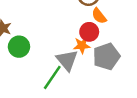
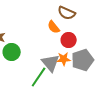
orange semicircle: (99, 16) -> (54, 27), moved
orange star: (82, 45) -> (64, 59), moved

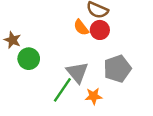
red circle: (69, 40) -> (100, 30), moved
orange star: (64, 59) -> (94, 96), moved

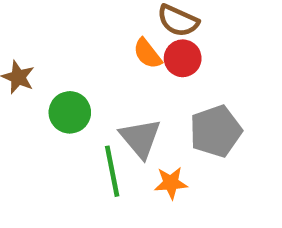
green circle: (29, 59) -> (70, 112), moved
green line: (62, 90) -> (112, 171), turned -45

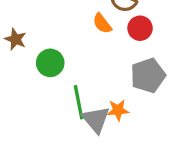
red circle: (183, 58) -> (140, 28), moved
gray triangle: (140, 138) -> (96, 120), moved

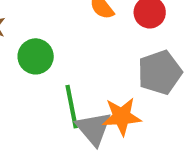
orange star: (118, 110) -> (122, 117), size x1.4

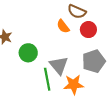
gray triangle: (94, 129) -> (59, 65), moved

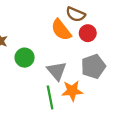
orange semicircle: (63, 26) -> (61, 30), size x1.5
green line: (47, 79) -> (50, 97), moved

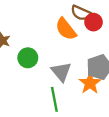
red circle: (88, 33) -> (93, 22), moved
orange star: (72, 91) -> (90, 83), moved, turned -30

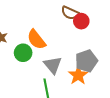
orange semicircle: (66, 29) -> (36, 40), moved

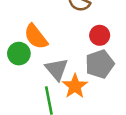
red circle: (81, 21) -> (100, 35), moved
orange star: (78, 75) -> (75, 86), moved

